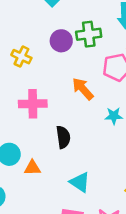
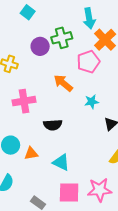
black semicircle: (63, 137) -> (53, 125), turned 102
cyan triangle: (80, 182) -> (61, 162), moved

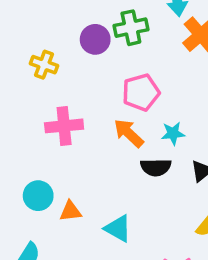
pink pentagon: (88, 62) -> (141, 92), moved
orange arrow: (63, 83) -> (129, 133), moved
black semicircle: (53, 125) -> (156, 167), moved

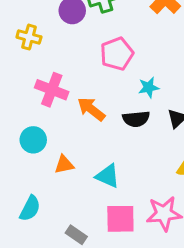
pink cross: (64, 126) -> (52, 90), turned 32
orange arrow: (129, 133) -> (91, 109), moved
cyan circle: (38, 196) -> (33, 140), moved

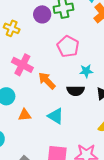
pink pentagon: (117, 54) -> (68, 46), turned -30
cyan triangle: (108, 176) -> (56, 116), moved

